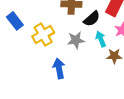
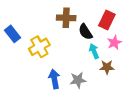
black semicircle: (92, 19) -> (85, 32), turned 98
gray star: (76, 40) -> (78, 80), moved

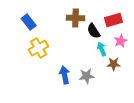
red rectangle: (107, 20) -> (114, 20), turned 48
blue rectangle: (13, 34) -> (29, 22), moved
yellow cross: (39, 47) -> (39, 48), moved

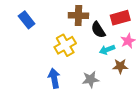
yellow cross: (39, 48) -> (65, 45), moved
cyan arrow: (102, 49) -> (107, 50), turned -88
blue arrow: (65, 75) -> (54, 78), moved

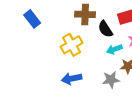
blue arrow: (54, 78) -> (72, 79), moved, turned -90
gray star: (91, 79) -> (111, 80), moved

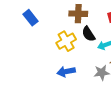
black semicircle: (105, 29) -> (88, 34), moved

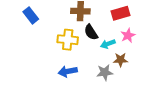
yellow cross: (66, 41) -> (68, 40), turned 36

